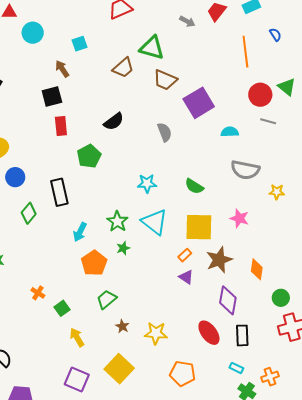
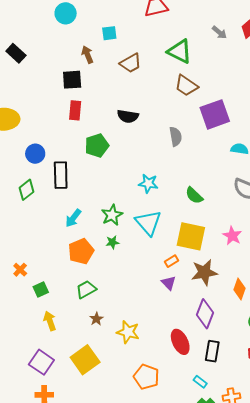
brown trapezoid: (123, 68) -> (131, 63), moved
black semicircle: (114, 121) -> (128, 116), turned 35
blue circle: (15, 177) -> (35, 154), moved

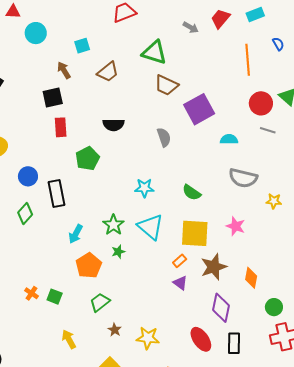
green square: (41, 289) -> (55, 297), moved, turned -35

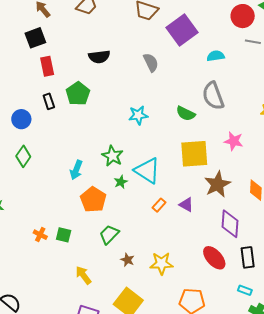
gray semicircle: (243, 178) -> (213, 96), moved, turned 64
black rectangle: (57, 193) -> (49, 101), moved, size x0.6
cyan triangle: (151, 227) -> (147, 170), moved
orange rectangle: (180, 261) -> (159, 205), moved

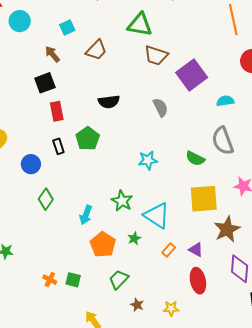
green diamond: (23, 156) -> (46, 199), moved
green star: (121, 182) -> (134, 238), moved
red ellipse: (214, 258) -> (198, 281), moved, turned 30
yellow star: (161, 263) -> (171, 308), size x0.7

